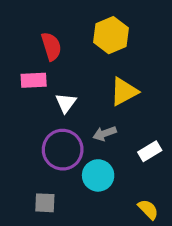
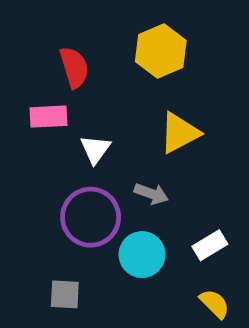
gray arrow: (105, 134) -> (151, 194), turned -140
white rectangle: (150, 151) -> (210, 245), moved

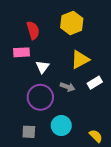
white rectangle: (210, 245) -> (95, 83), moved
cyan circle: (142, 255) -> (61, 126), moved

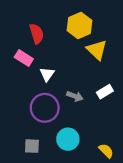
pink rectangle: (21, 52) -> (24, 58), turned 35
yellow triangle: (80, 60) -> (97, 50), moved, turned -48

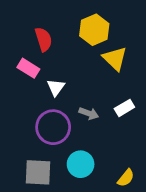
gray square: (32, 146) -> (38, 172), size x1.5
yellow semicircle: (106, 151) -> (126, 178), turned 84

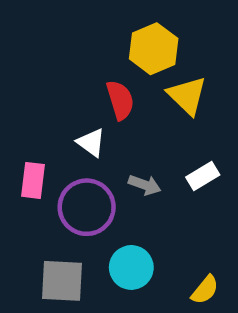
red semicircle: (43, 39) -> (120, 100), moved
pink rectangle: (28, 68) -> (33, 180), moved, turned 65
white triangle: (56, 87) -> (91, 142), turned -30

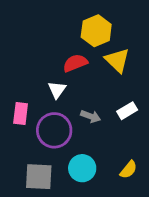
red semicircle: (120, 100) -> (75, 63), turned -95
white triangle: (91, 142) -> (57, 90), turned 30
yellow semicircle: (205, 290) -> (128, 170), moved

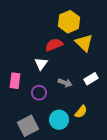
purple circle: (54, 130) -> (39, 93), size x0.6
yellow semicircle: (128, 170) -> (81, 112), moved
gray square: (39, 177) -> (28, 126), turned -30

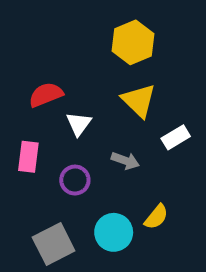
yellow triangle: (84, 43) -> (139, 101), moved
red semicircle: (54, 45) -> (46, 95), moved
white rectangle: (91, 79) -> (176, 137), moved

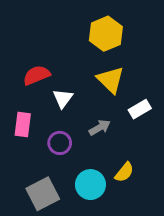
gray arrow: (125, 161) -> (100, 128), turned -50

